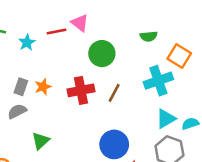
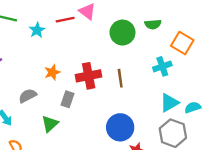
green circle: (102, 54) -> (122, 33), moved
cyan cross: (158, 81) -> (162, 66), size x0.7
gray rectangle: (21, 87) -> (67, 99), moved
brown line: (114, 93) -> (120, 78), turned -36

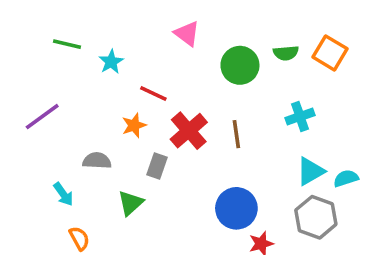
red line: (65, 20) -> (153, 94), moved, turned 36
orange square: (182, 43) -> (330, 53), moved
red cross: (89, 76) -> (189, 131), turned -30
gray semicircle: (28, 96) -> (97, 161), turned 30

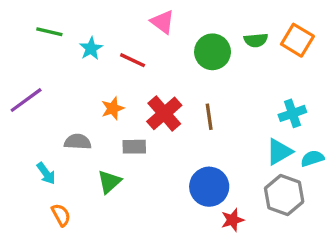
red line: (153, 94) -> (133, 60), moved
cyan cross: (300, 117) -> (292, 113), moved
gray rectangle: (157, 166) -> (134, 147), turned 70

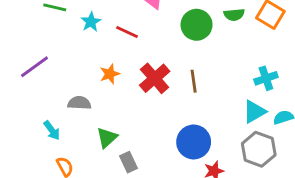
gray rectangle: (134, 147) -> (129, 162), moved, turned 66

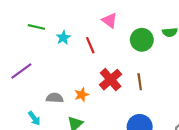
red line: (127, 32) -> (90, 45), turned 42
orange star: (110, 74) -> (82, 95), moved

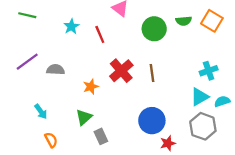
green line: (36, 27) -> (27, 15), moved
gray semicircle: (55, 98) -> (56, 70), moved

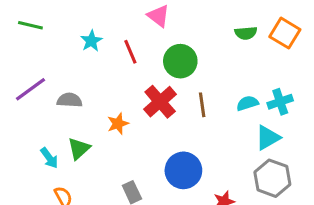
green circle: (154, 29) -> (180, 61), moved
cyan semicircle: (222, 101) -> (247, 103), moved
green triangle: (84, 117) -> (79, 149), moved
blue circle: (152, 121) -> (183, 170), moved

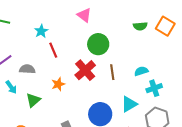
red line: (130, 52) -> (53, 50), moved
cyan cross: (280, 102) -> (154, 88), moved
cyan triangle: (268, 138) -> (129, 104), moved
cyan arrow: (49, 158) -> (11, 87), moved

